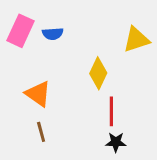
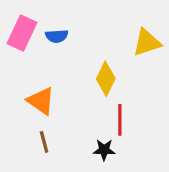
black star: (116, 142) -> (104, 150), moved

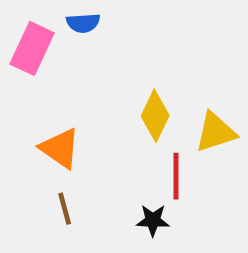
blue semicircle: (57, 36) -> (83, 23), moved
yellow triangle: (147, 42) -> (216, 132), moved

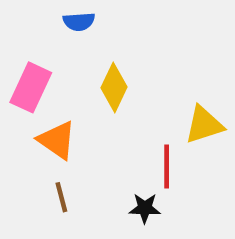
pink rectangle: (32, 48) -> (31, 87), moved
yellow diamond: (155, 116) -> (114, 87), moved

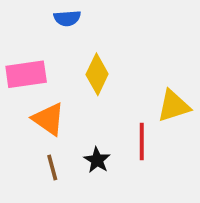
pink rectangle: (31, 87) -> (26, 74), turned 57
black star: (145, 208) -> (97, 160), moved, turned 30

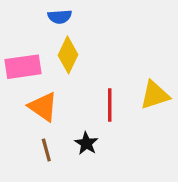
yellow diamond: (97, 74) -> (68, 55), moved
red line: (142, 141) -> (110, 105), moved

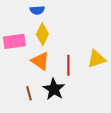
orange triangle: (43, 107) -> (40, 61), moved
black star: (86, 143) -> (54, 89), size x1.5

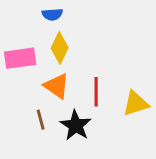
yellow triangle: (96, 59) -> (136, 103), moved
brown line: (29, 93) -> (41, 120), moved

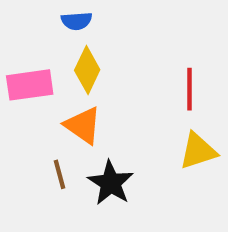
red line: (96, 92) -> (189, 89), moved

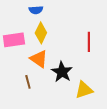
yellow triangle: (198, 151) -> (84, 90), moved
black star: (111, 183) -> (62, 72), moved

